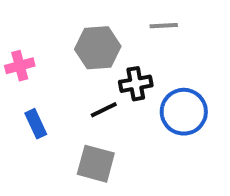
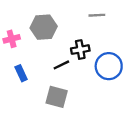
gray hexagon: (98, 48) -> (44, 27), moved

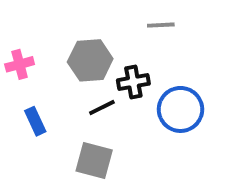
gray hexagon: (44, 27) -> (90, 60), moved

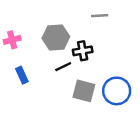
blue circle: (180, 109) -> (117, 91), moved
gray square: (94, 161) -> (84, 91), moved

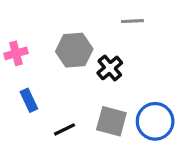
black cross: (83, 51) -> (110, 68), turned -30
black line: (63, 67) -> (64, 129), moved

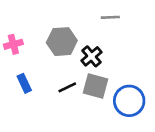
gray square: (111, 121) -> (96, 86), moved
black line: (64, 129) -> (67, 87), moved

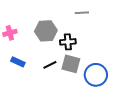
black cross: (91, 56) -> (68, 42), turned 35
blue rectangle: (24, 83) -> (18, 62), turned -40

